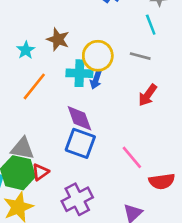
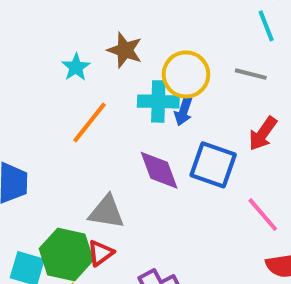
blue square: (80, 143) -> (213, 165), moved
gray triangle: (22, 148) -> (107, 212), moved
pink line: (132, 157) -> (263, 215), moved

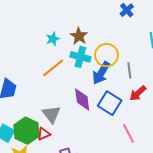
gray line: (251, 74) -> (129, 70), moved, turned 56
cyan cross: (158, 101) -> (80, 57), moved
blue arrow: (184, 111) -> (101, 73), size x1.6
gray triangle: (107, 212) -> (51, 114), turned 30

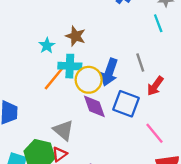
yellow circle: (107, 55) -> (89, 80), moved
cyan cross: (80, 57) -> (70, 66), moved

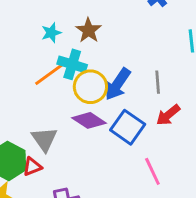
purple diamond: (94, 106) -> (89, 120), turned -52

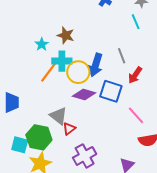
red triangle: (32, 167) -> (69, 129), moved

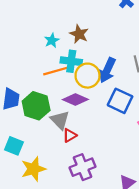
orange line: (49, 72) -> (56, 71), turned 30
purple diamond: (84, 95) -> (75, 99), moved
green hexagon: (39, 137) -> (36, 106), moved

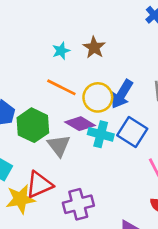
cyan cross: (71, 61) -> (101, 134), moved
orange line: (56, 71) -> (61, 87), turned 35
red triangle: (70, 135) -> (39, 185), moved, size x1.6

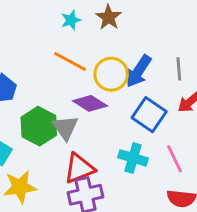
green hexagon: (33, 125) -> (39, 126), moved
cyan cross: (101, 134) -> (133, 158), moved
red triangle: (39, 185) -> (79, 168), moved

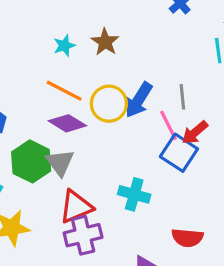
purple diamond: (90, 103) -> (67, 123), moved
blue square: (149, 115) -> (179, 153), moved
pink line: (174, 159) -> (169, 125), moved

